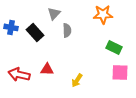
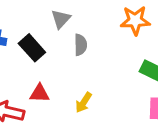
red triangle: (47, 69) -> (40, 93), moved
yellow arrow: (77, 80) -> (84, 102), moved

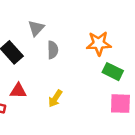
orange star: (135, 20) -> (99, 43), moved

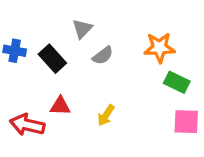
gray semicircle: (53, 50) -> (103, 55), turned 54

